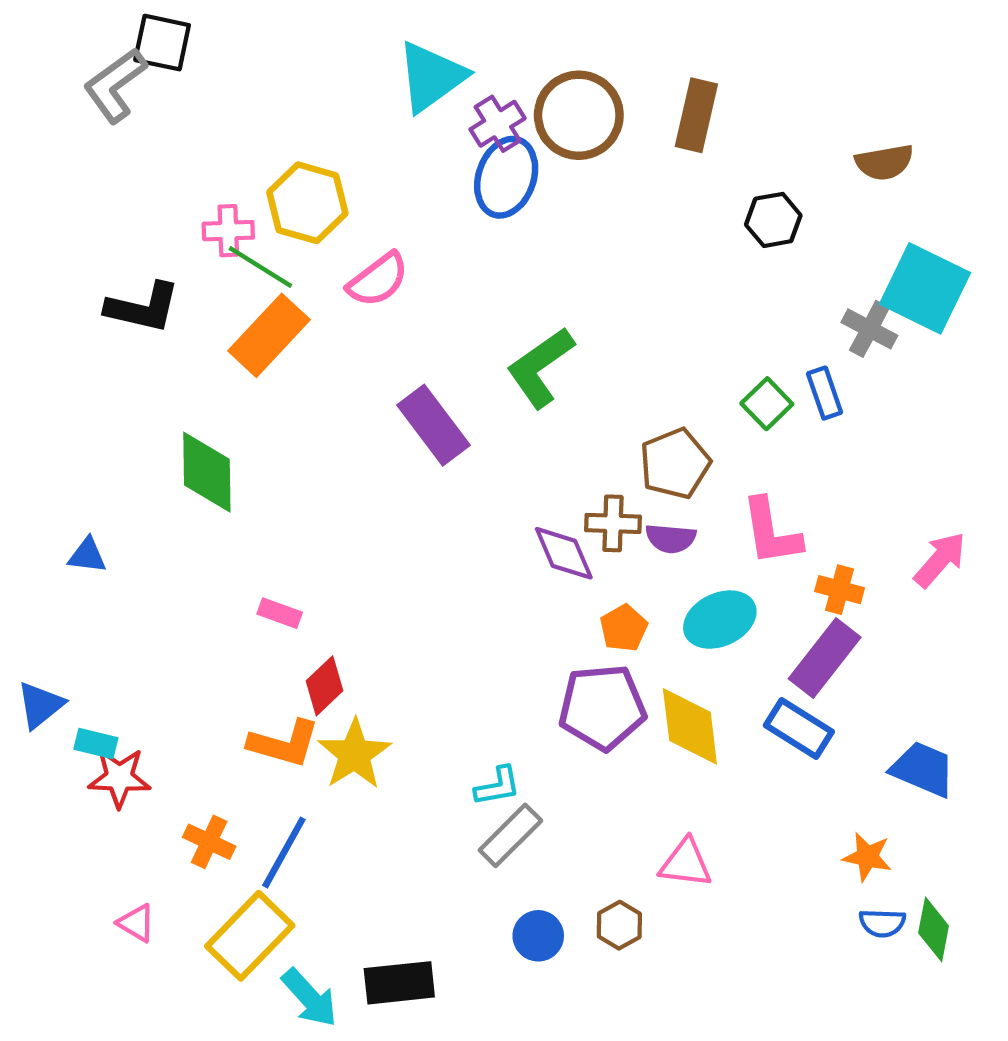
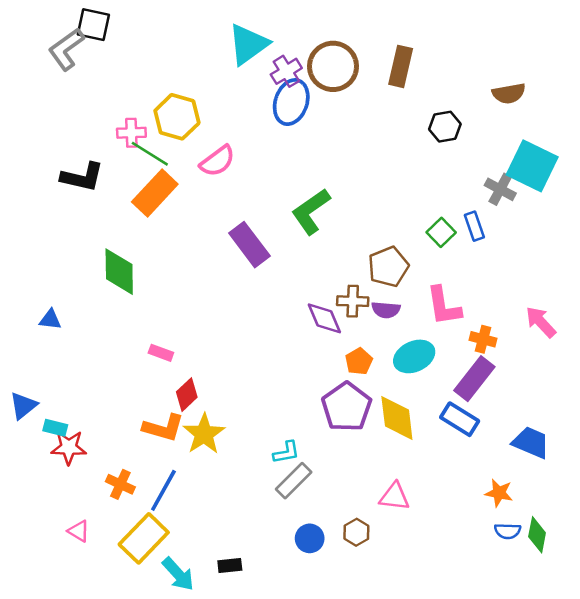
pink arrow: (940, 560) -> (541, 322), turned -84
purple pentagon: (602, 707) -> (347, 407), turned -30
black rectangle: (399, 983) -> (230, 565), size x0.6

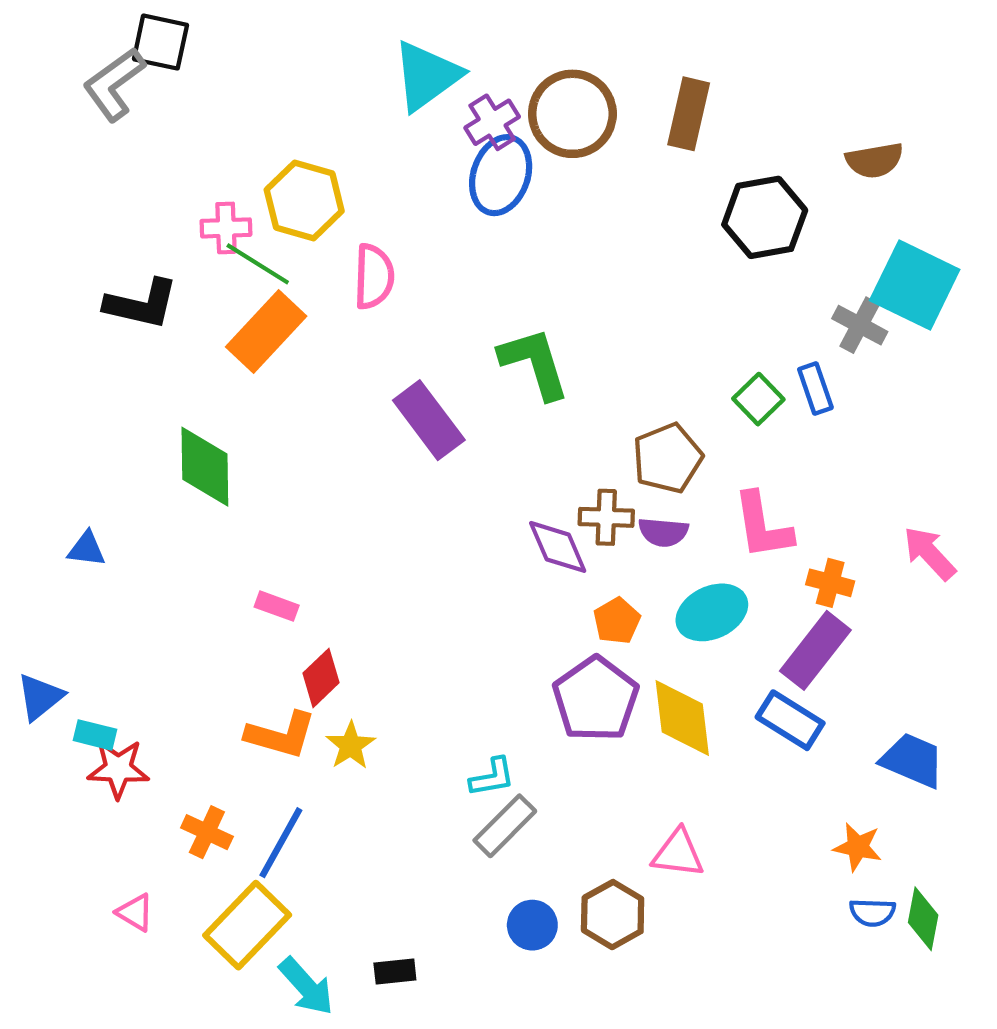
black hexagon: (445, 127) -> (765, 217), size x1.5
pink semicircle: (217, 161) -> (374, 277), turned -51
green L-shape: (311, 211) -> (534, 363), turned 108
yellow star: (204, 434) -> (351, 746), size x0.7
brown hexagon: (356, 532) -> (613, 915), size x1.4

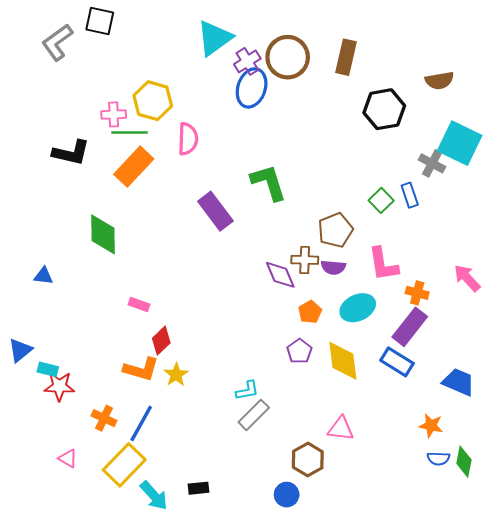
black square: (160, 42) -> (100, 21), moved
green line: (258, 264) -> (129, 133), turned -32
purple pentagon: (596, 699) -> (299, 351), size x0.6
blue circle: (532, 925) -> (287, 495), moved

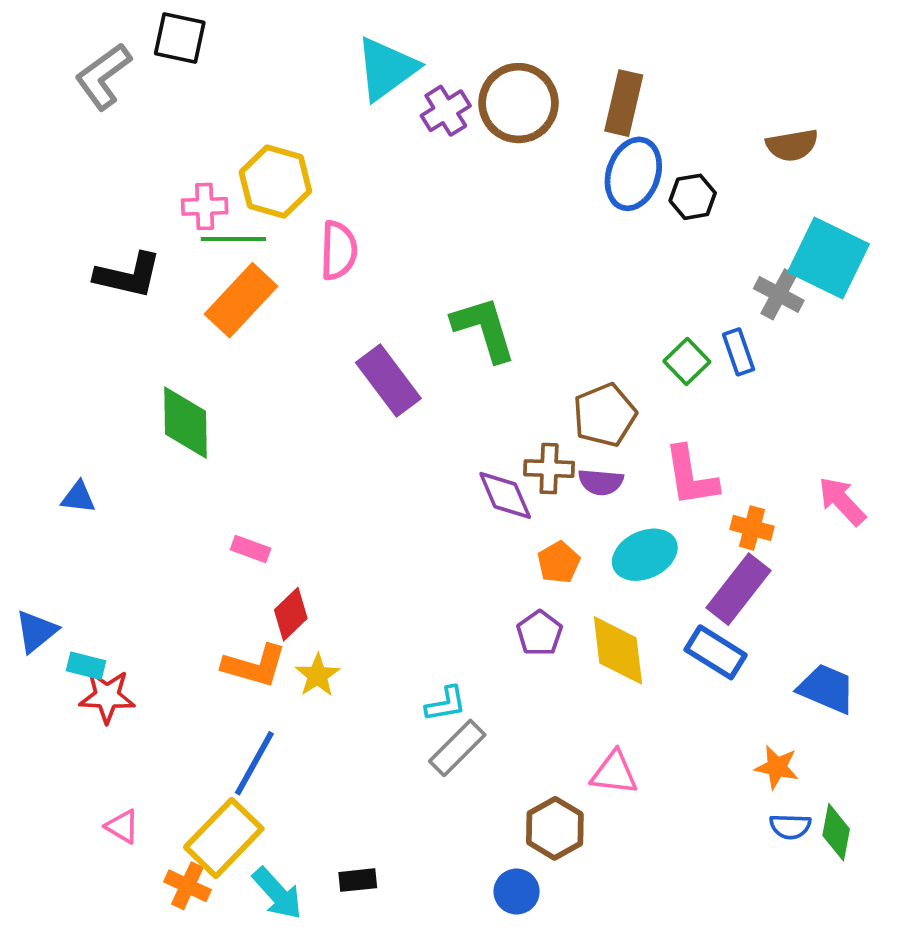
blue ellipse: (252, 88) -> (633, 174), moved
black hexagon: (384, 109) -> (693, 197), size x0.6
orange cross: (104, 418) -> (187, 886), moved

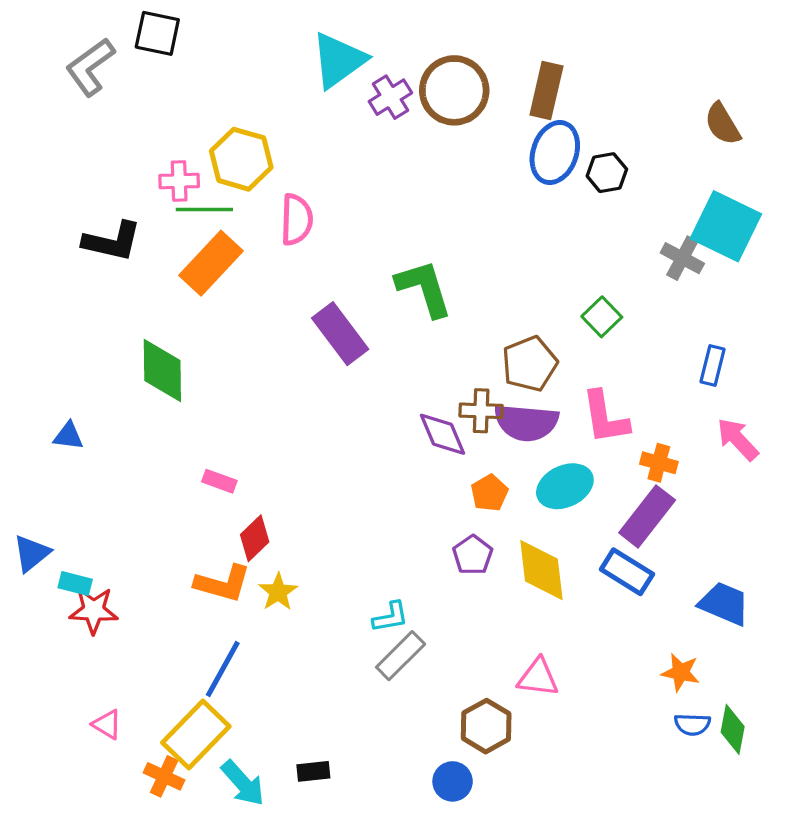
brown semicircle: (792, 145) -> (723, 124), moved, turned 69
blue rectangle: (739, 352) -> (712, 365), moved, turned 33
purple semicircle: (601, 482) -> (526, 423), size x1.6

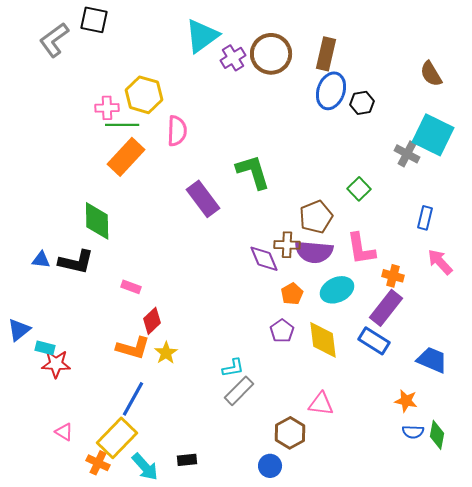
black L-shape: (112, 241) -> (76, 262), moved

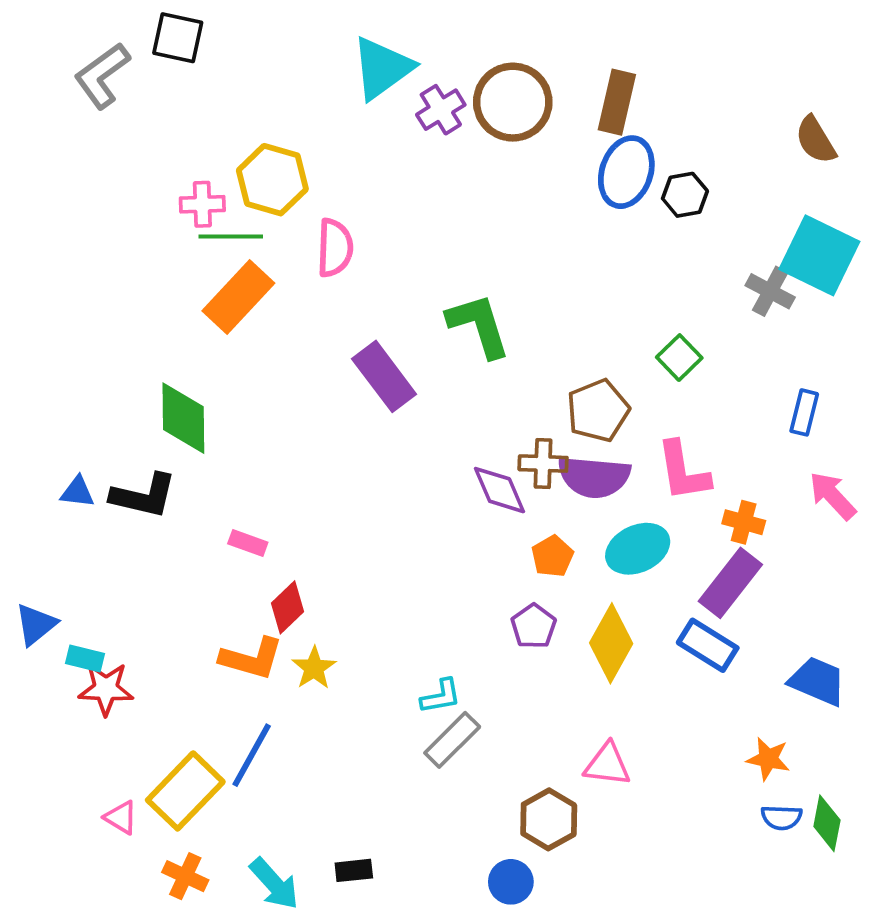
yellow diamond: (323, 340) -> (611, 643), turned 36
yellow rectangle: (117, 438) -> (185, 791), moved

